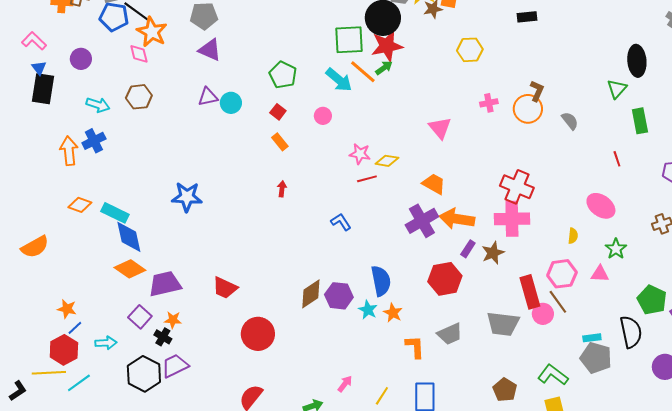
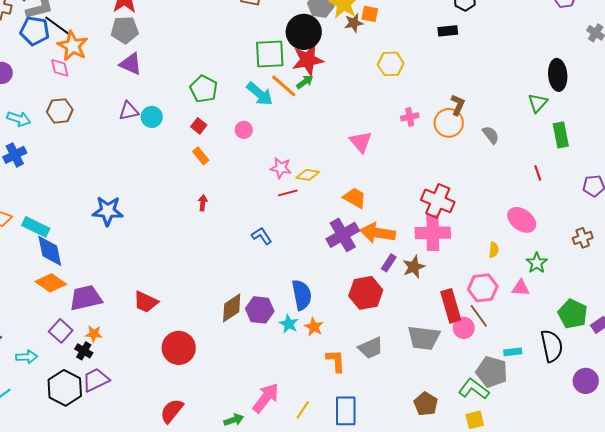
gray pentagon: (596, 358) -> (492, 372), moved
pink arrow: (345, 384) -> (266, 398), size x1.8

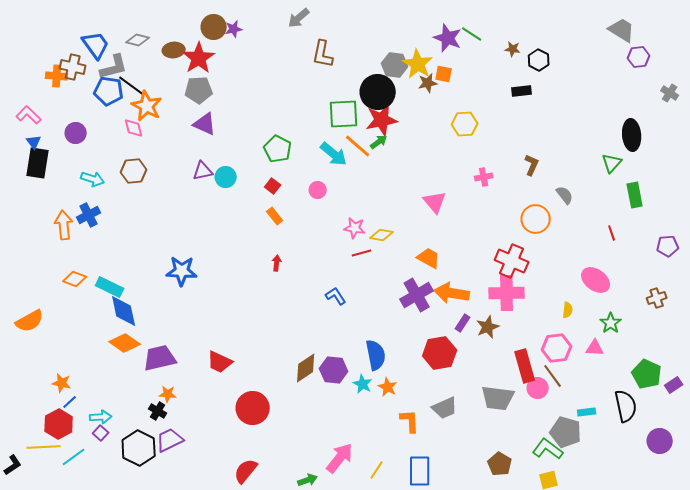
orange circle: (449, 123) -> (536, 219), moved
purple square: (61, 331) -> (101, 433), moved, size x0.7

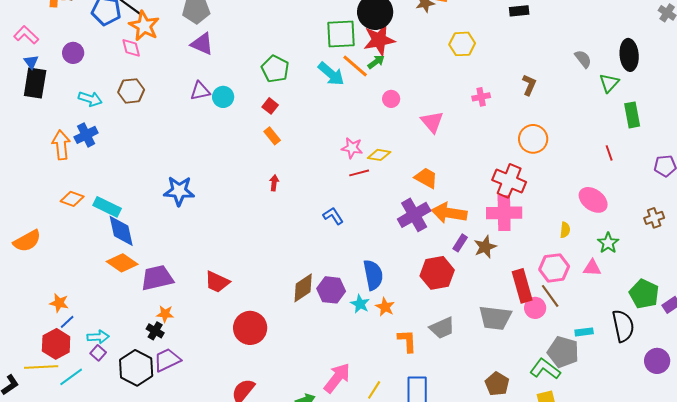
pink circle: (318, 190) -> (391, 99), moved
gray semicircle: (565, 195) -> (583, 59), moved

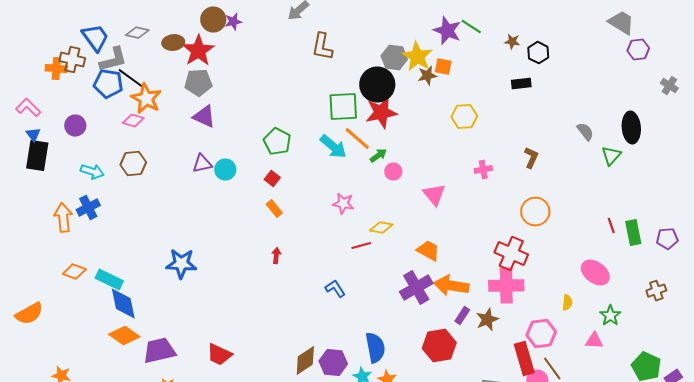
pink diamond: (131, 48) -> (133, 121), turned -60
green arrow: (376, 62) -> (378, 156), moved
green rectangle: (632, 115) -> (633, 233), moved
pink star: (352, 148) -> (343, 204), moved
pink hexagon: (554, 268) -> (541, 334), moved

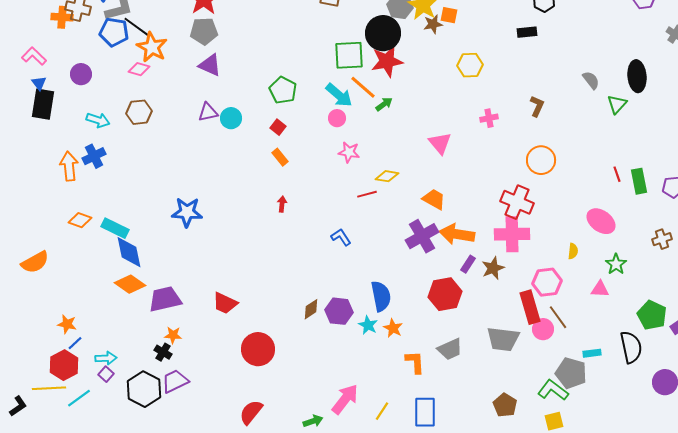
pink circle: (393, 172) -> (337, 118), moved
brown diamond: (305, 361) -> (311, 309), size x0.7

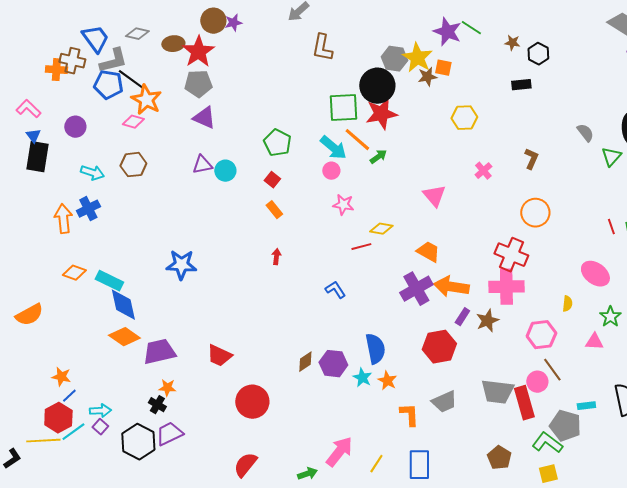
pink cross: (489, 118) -> (483, 171), turned -30
red rectangle: (530, 307) -> (524, 403), moved
cyan line: (79, 398) -> (73, 432), moved

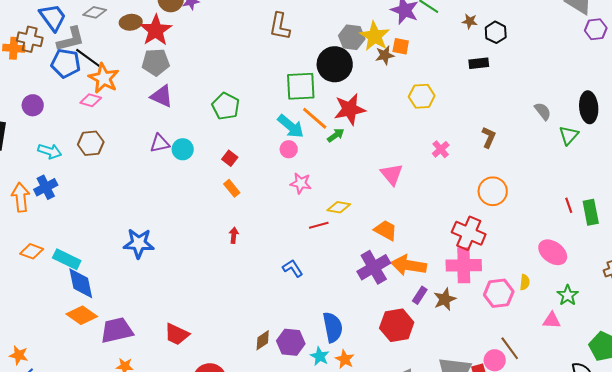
red star: (381, 114) -> (350, 109), moved
green pentagon: (277, 143) -> (226, 106), moved
pink hexagon: (541, 335) -> (499, 293), moved

